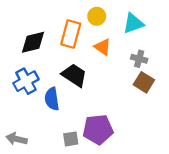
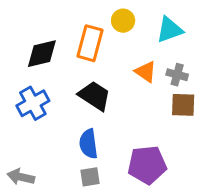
orange triangle: (103, 47) -> (146, 72), moved
brown square: (144, 82) -> (183, 105), turned -30
blue semicircle: (52, 99) -> (88, 144), moved
purple pentagon: (98, 129) -> (147, 165), moved

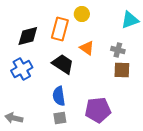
cyan triangle: (170, 30) -> (130, 20), moved
orange triangle: (146, 72) -> (87, 48), moved

